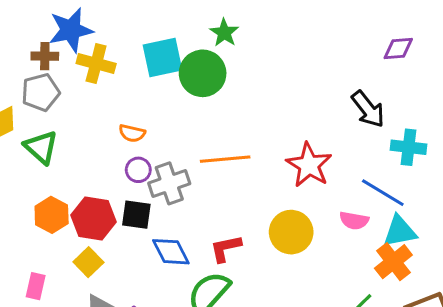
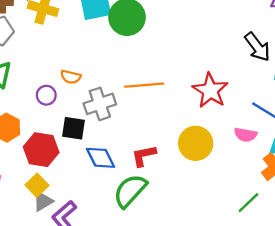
orange semicircle: (132, 133) -> (71, 77), moved
purple circle: (138, 170) -> (46, 95), moved
red hexagon: (94, 218) -> (41, 150), moved
yellow square: (88, 262) -> (37, 185), moved

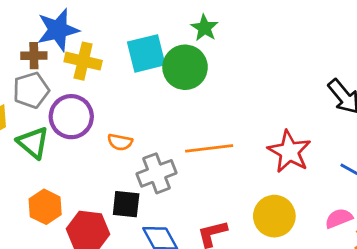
purple circle: (46, 95) -> (71, 117), moved, size x1.8
pink semicircle: (245, 135) -> (339, 218), moved, turned 150

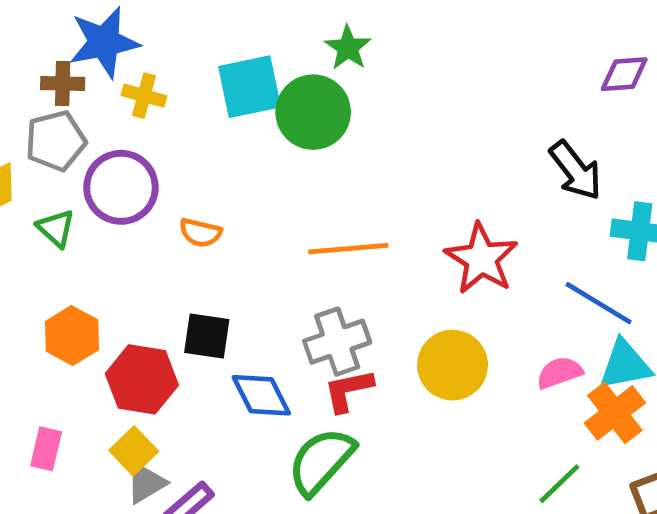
yellow cross: (83, 61) -> (144, 96), size x0.7
green triangle: (33, 143) -> (56, 228), size x0.7
gray cross: (157, 173) -> (337, 342), moved

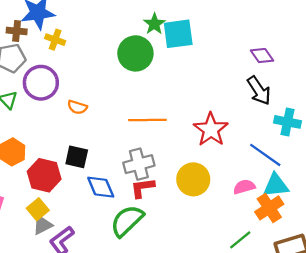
purple diamond: (624, 74) -> (262, 56), moved, turned 55
cyan square: (250, 87) -> (178, 34), moved

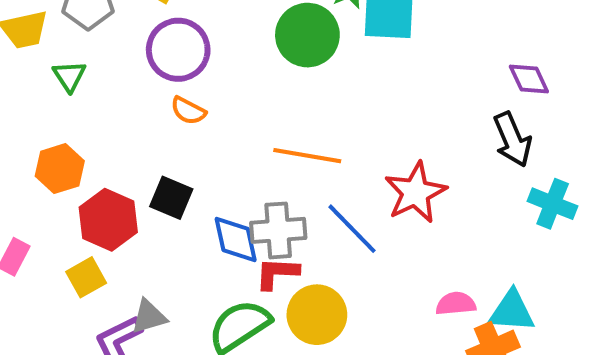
purple circle: (41, 83) -> (178, 50), moved
blue line: (265, 155) -> (352, 229), moved
yellow circle: (193, 179) -> (317, 315), moved
blue diamond: (101, 187) -> (236, 239), moved
gray triangle: (42, 225) -> (149, 317), moved

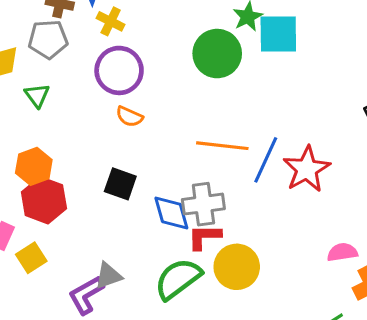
red hexagon: (108, 220) -> (44, 200), moved
blue line: (352, 229) -> (266, 160), moved, turned 72
yellow square: (86, 277) -> (31, 258), moved

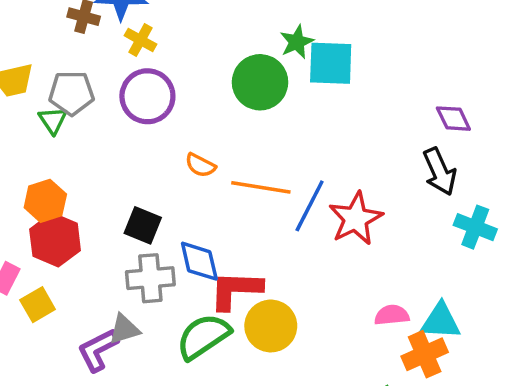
gray pentagon: (48, 39) -> (71, 93), moved
orange semicircle: (129, 117) -> (200, 165), moved
gray cross: (203, 204) -> (150, 278), moved
red L-shape: (204, 237) -> (236, 290), size x1.4

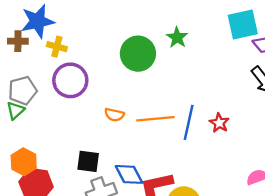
green star: (297, 42) -> (177, 37), moved
cyan square: (331, 63) -> (243, 24), moved
green triangle: (53, 120) -> (15, 110), turned 36
red star: (356, 219) -> (219, 123), size x0.6

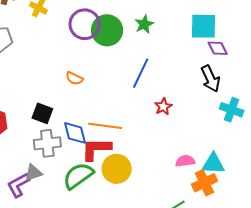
purple circle: (70, 80) -> (85, 24), moved
orange line: (155, 119) -> (105, 126), moved
blue line: (189, 122) -> (141, 73), moved

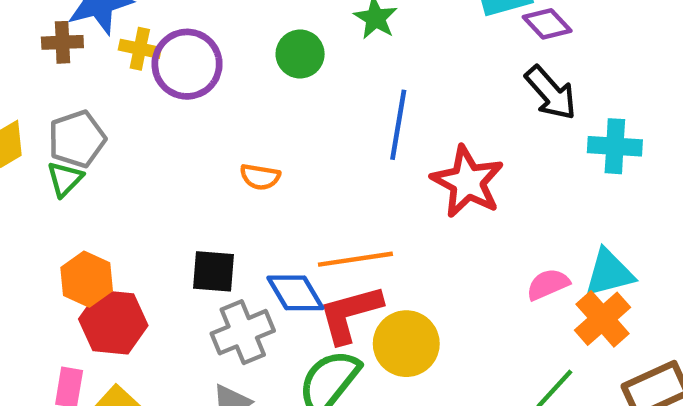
purple circle: (85, 24) -> (187, 64), moved
green circle: (107, 30) -> (300, 54), size x0.7
red star: (163, 107) -> (467, 182), size x1.8

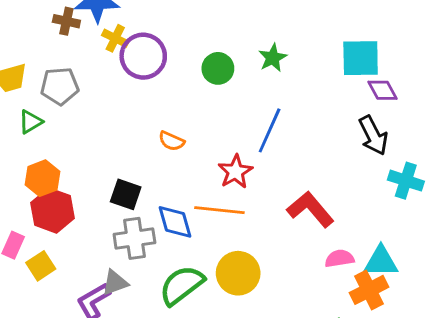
green triangle: (65, 179) -> (31, 122), moved
red star: (467, 182) -> (235, 172), moved, size x0.7
red L-shape: (350, 314) -> (310, 209), moved, turned 51

